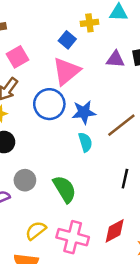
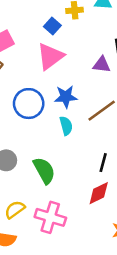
purple triangle: (115, 59) -> (102, 65), moved
blue circle: (49, 104) -> (29, 104), moved
red diamond: (115, 231) -> (99, 193), moved

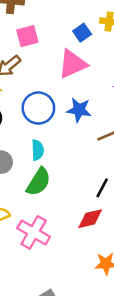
cyan semicircle: (66, 126) -> (38, 150), moved
green semicircle: (44, 170) -> (39, 182), turned 48

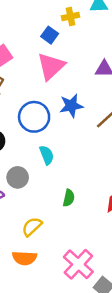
green semicircle: (39, 182) -> (69, 198), moved, size x0.6
pink cross: (34, 232) -> (78, 264), moved, turned 32

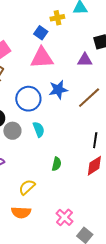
pink triangle: (51, 66) -> (42, 58), turned 40
gray circle: (18, 177) -> (12, 131), moved
pink cross: (78, 264) -> (64, 217), size x0.7

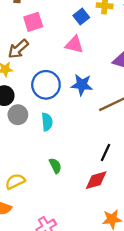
pink triangle: (42, 58) -> (74, 45), size x0.7
green semicircle: (57, 164) -> (55, 166), turned -56

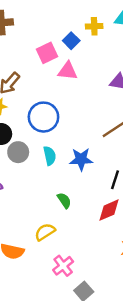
pink square: (33, 22) -> (47, 53), moved
blue star: (82, 85) -> (81, 159), moved
yellow semicircle: (15, 181) -> (45, 232), moved

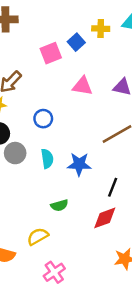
pink triangle: (68, 71) -> (82, 86), moved
blue circle: (43, 117) -> (43, 119), size x0.6
green semicircle: (64, 200) -> (59, 205), turned 105

